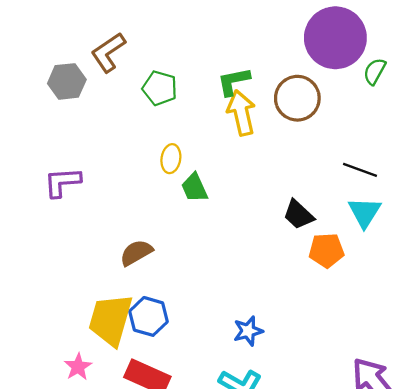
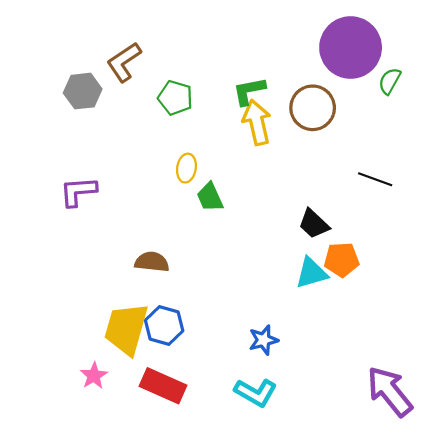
cyan triangle: (364, 212) -> (311, 273), moved, turned 42
brown semicircle: (136, 253) -> (152, 262), turned 36

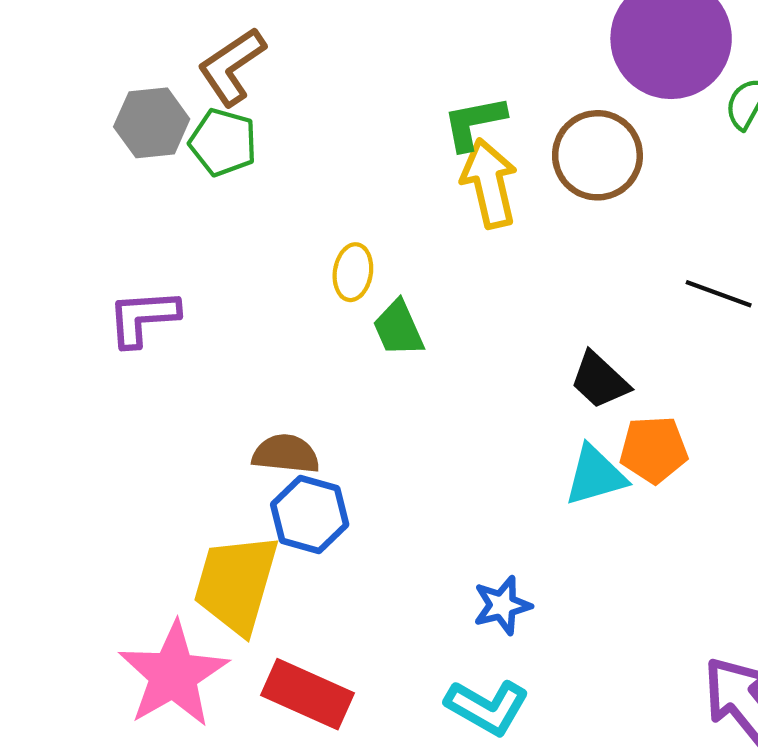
green pentagon: (175, 98) -> (223, 142), moved
blue hexagon: (164, 325) -> (310, 515), moved
pink star: (94, 376) -> (173, 675), size x2.0

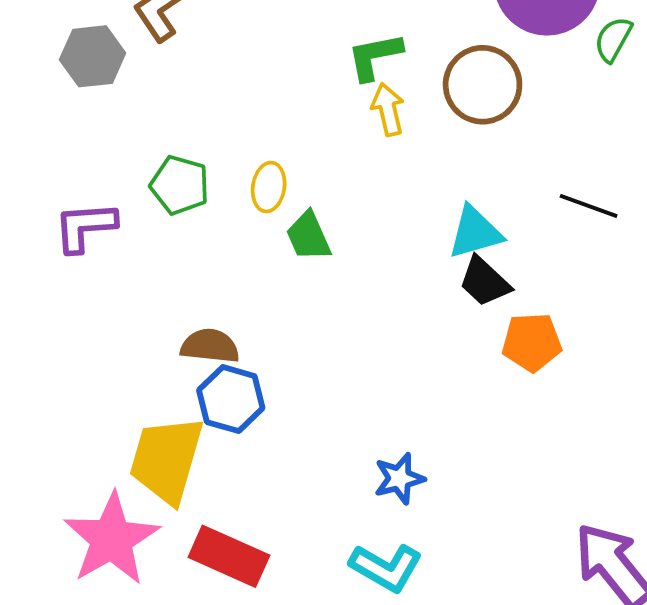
green pentagon: (223, 142) -> (180, 185), moved
yellow arrow: (489, 183) -> (388, 109), size x0.7
cyan triangle: (595, 476) -> (475, 232), moved

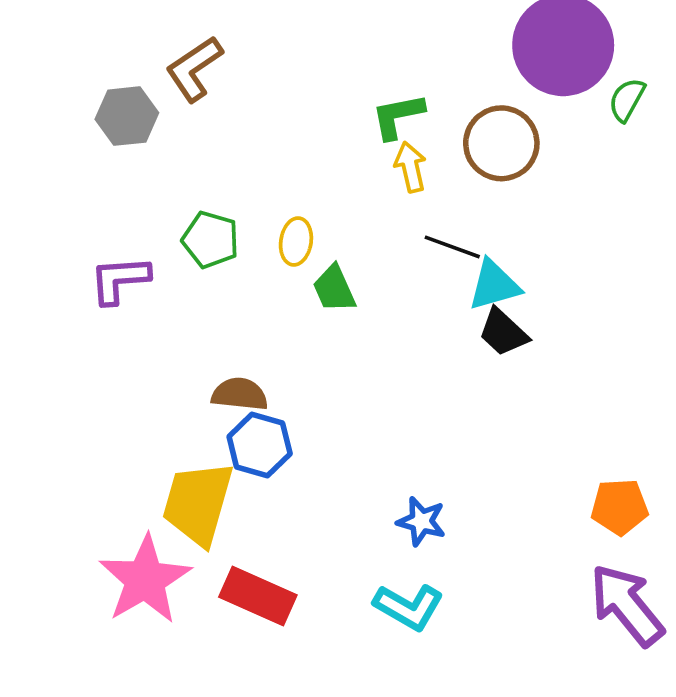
black line: (589, 206) -> (452, 247), moved
orange pentagon: (532, 342) -> (620, 507), moved
blue star: (399, 479) -> (421, 521), turned 30

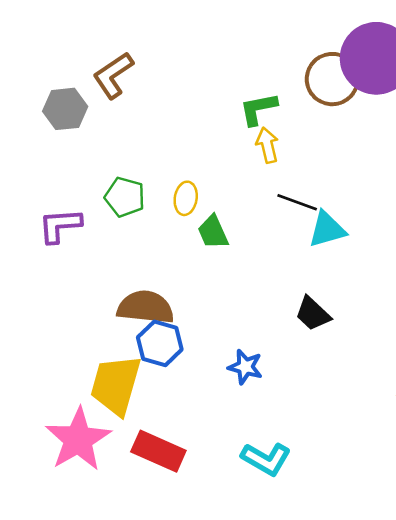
brown circle: (501, 143) -> (332, 79), moved
black trapezoid: (503, 332) -> (313, 314), moved
brown semicircle: (240, 394) -> (146, 307), size x1.4
blue star: (421, 521) -> (245, 367), moved

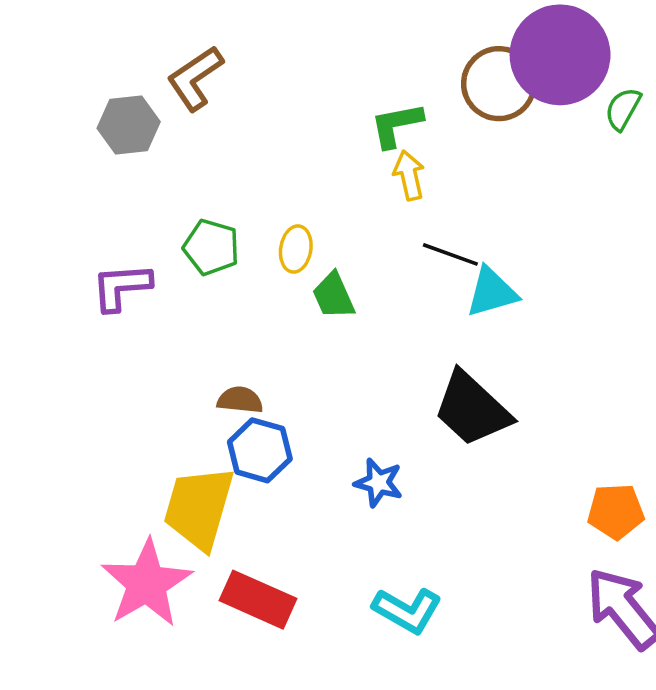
brown semicircle: (146, 307) -> (240, 400), size x0.6
black trapezoid: (313, 314) -> (472, 409), size x1.6

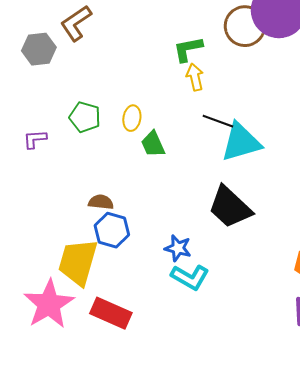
purple L-shape: (121, 287) -> (35, 139), size x0.7
cyan triangle: (492, 292) -> (241, 142), size x1.4
cyan L-shape: (407, 610) -> (190, 277), moved

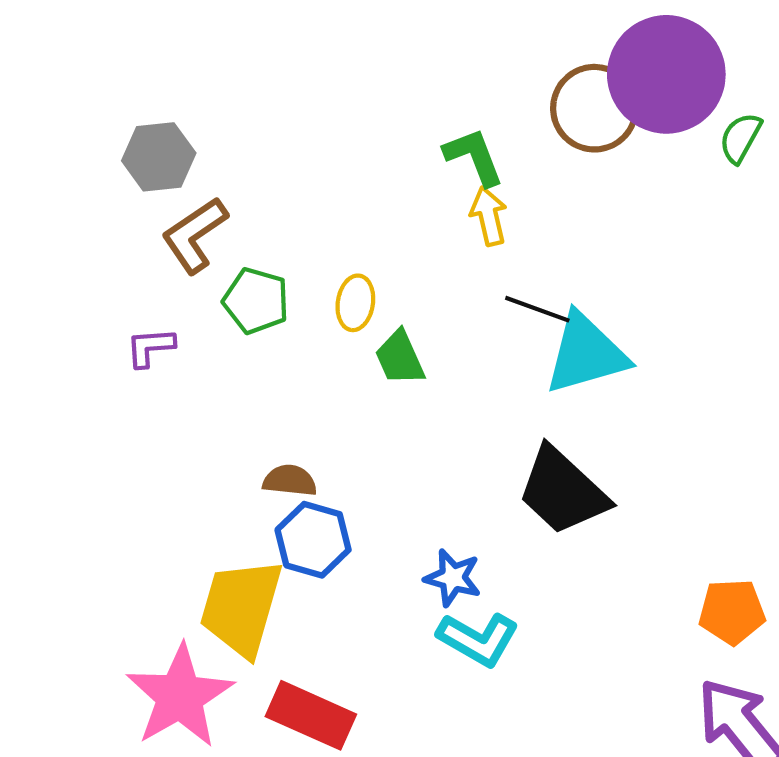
brown L-shape: (76, 23) -> (195, 235), moved
green L-shape: (188, 49) -> (474, 157), turned 80

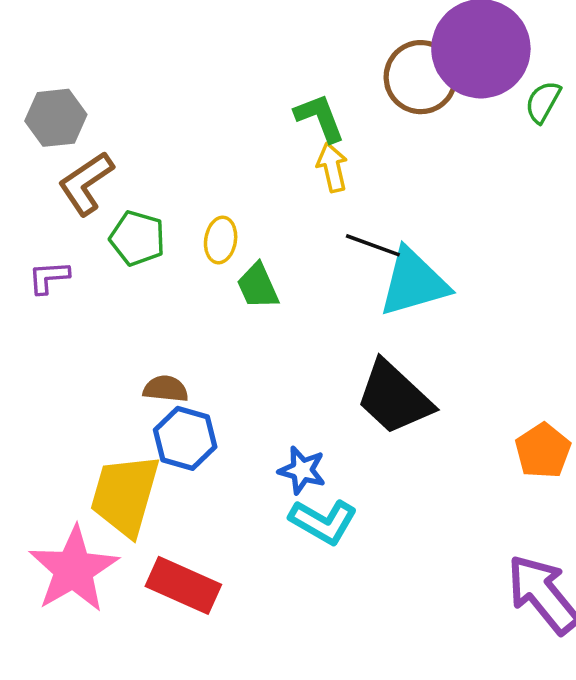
orange pentagon: (732, 612) -> (543, 451), moved, turned -30

